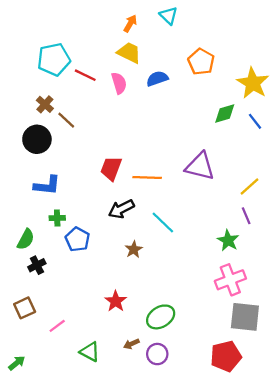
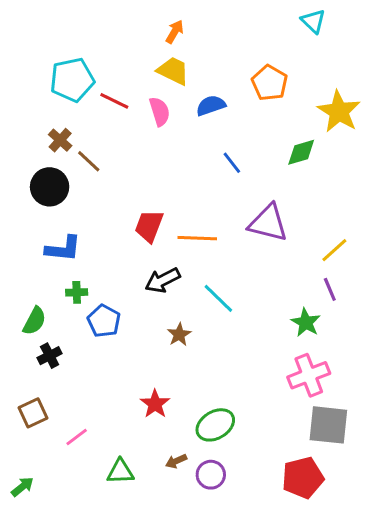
cyan triangle: (168, 16) -> (313, 21), moved
blue line: (255, 121) -> (232, 163), moved
green triangle: (90, 352) -> (120, 472), turned -30

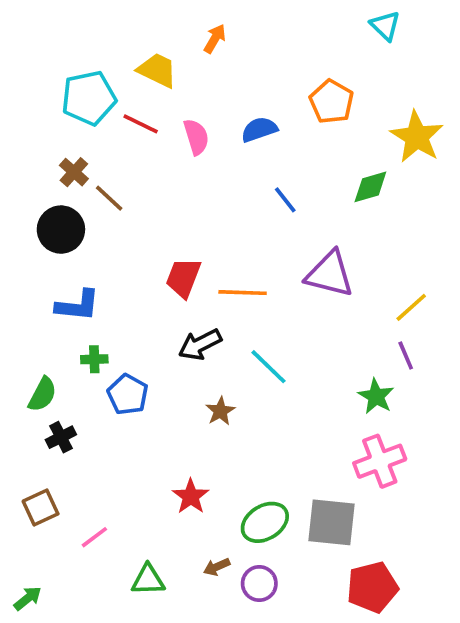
yellow trapezoid: (173, 71) -> (157, 70), moved
gray square: (328, 425) -> (332, 522), moved

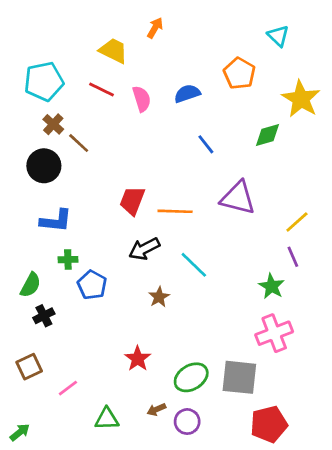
cyan triangle: (385, 26) -> (278, 36), moved
cyan pentagon: (89, 98) -> (44, 81), moved

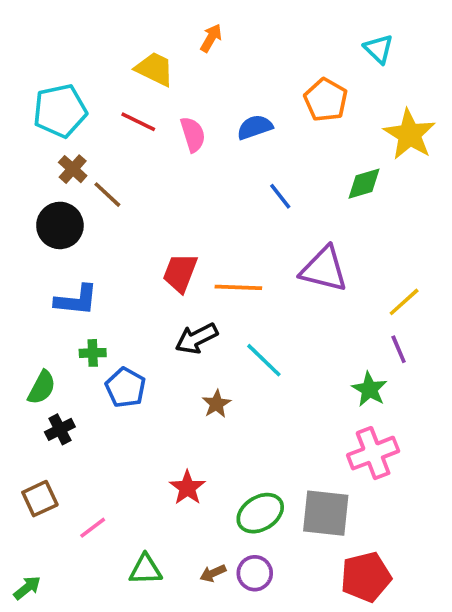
brown arrow: (156, 409) -> (213, 573), moved

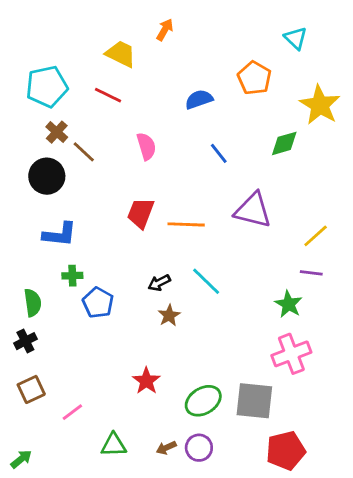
pink semicircle: (193, 134) -> (146, 146), moved
black arrow: (196, 338) -> (159, 283), moved, size x0.7
purple line: (399, 349) -> (311, 273), turned -60
green semicircle: (42, 388) -> (33, 303), turned -36
black cross: (60, 429) -> (25, 341), moved

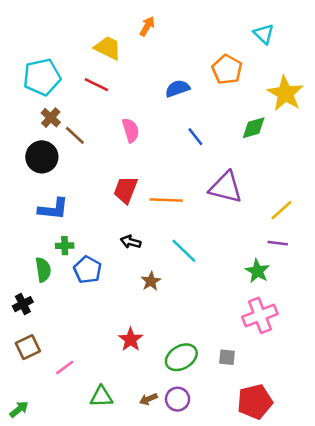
black arrow: (159, 283) -> (131, 242), moved, turned 42
green semicircle: (33, 303) -> (43, 270), moved
gray square: (254, 401) -> (227, 357), size x0.5

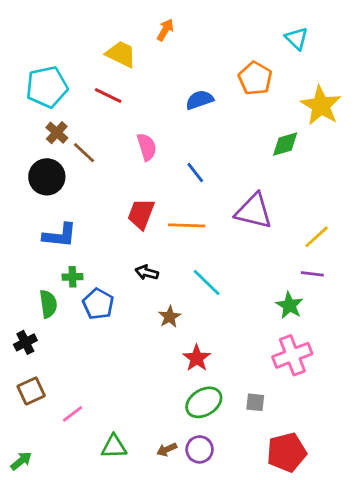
blue line: (195, 137) -> (195, 173), moved
red star: (131, 340) -> (197, 358), moved

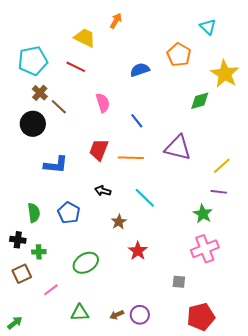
blue L-shape: (60, 235) -> (56, 165), moved
green cross: (73, 277) -> (39, 252), moved
black cross: (25, 342) -> (18, 240), turned 35
green ellipse: (204, 402) -> (86, 263), moved

